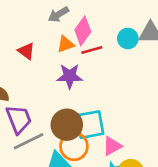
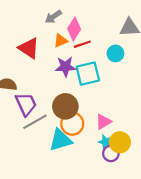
cyan circle: (128, 38) -> (115, 53), moved
red triangle: (26, 51) -> (29, 48), size x1.5
cyan square: (90, 125) -> (88, 74), moved

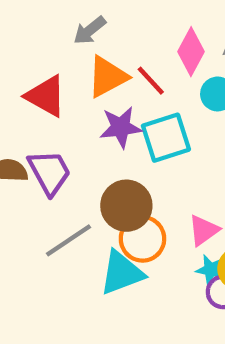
pink diamond: (74, 29) -> (191, 52), moved
orange triangle: (61, 41) -> (107, 77), size x1.5
red line: (82, 44) -> (151, 81), turned 70
purple trapezoid: (26, 104) -> (49, 172), moved

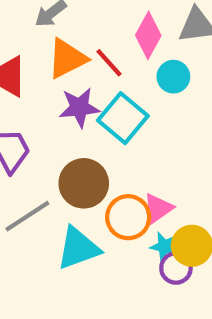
cyan square: (166, 138) -> (123, 118), turned -33
orange circle: (142, 239) -> (128, 217), moved

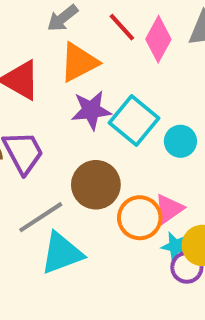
red line: (109, 63) -> (122, 27), moved
cyan circle: (173, 77) -> (180, 141), moved
cyan triangle: (78, 248) -> (62, 253), moved

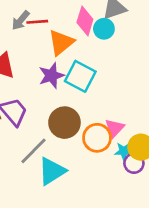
red line: (122, 27) -> (37, 22), moved, turned -40
orange triangle: (79, 62) -> (61, 43), moved
cyan circle: (180, 141) -> (104, 29), moved

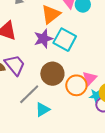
cyan triangle: (52, 171) -> (43, 109), size x0.7

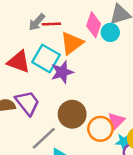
cyan square: (65, 40) -> (46, 58), moved

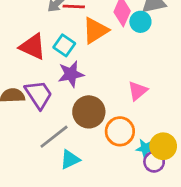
cyan square: (46, 58) -> (64, 45), size x0.7
purple star: (62, 72) -> (71, 74), moved
pink triangle: (116, 121) -> (138, 91), moved

